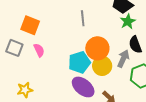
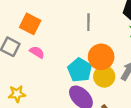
pink semicircle: (39, 50) -> (37, 52), turned -40
cyan pentagon: (79, 62) -> (80, 70), turned -30

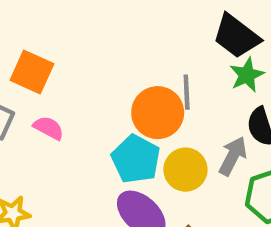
gray line: (88, 22) -> (187, 92), moved
orange circle: (101, 57) -> (158, 113), moved

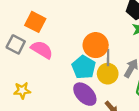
gray line: (187, 92) -> (108, 57), moved
pink semicircle: (49, 128) -> (42, 50), size x1.5

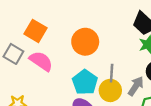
orange circle: (96, 45) -> (85, 42), moved

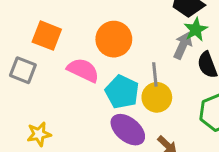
pink semicircle: (41, 61) -> (83, 70), moved
gray arrow: (136, 86) -> (183, 45), moved

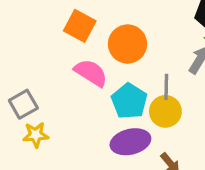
orange square: (47, 36) -> (80, 26), moved
gray square: (23, 70) -> (23, 104), moved, turned 32
purple ellipse: (128, 130) -> (130, 142), turned -60

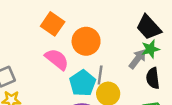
gray line: (166, 87) -> (100, 75), moved

